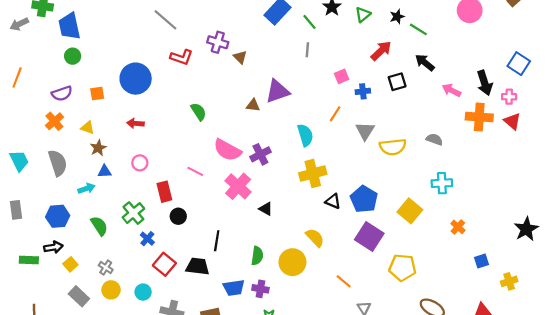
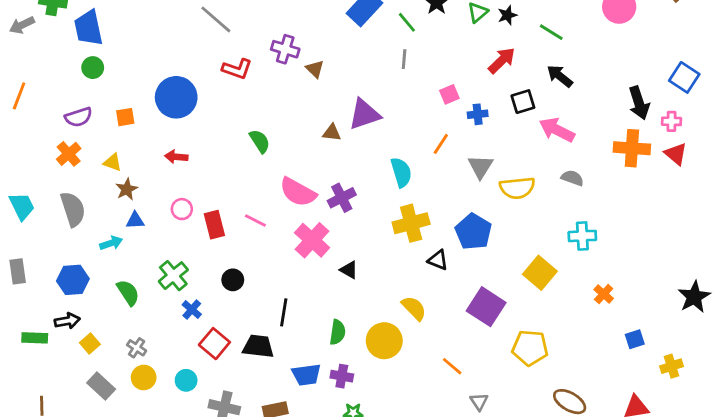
black star: (397, 17) -> (507, 15), moved
pink arrow: (452, 90) -> (557, 130), moved, size x1.4
red rectangle: (164, 192) -> (214, 225), moved
blue pentagon: (364, 199) -> (473, 232), moved

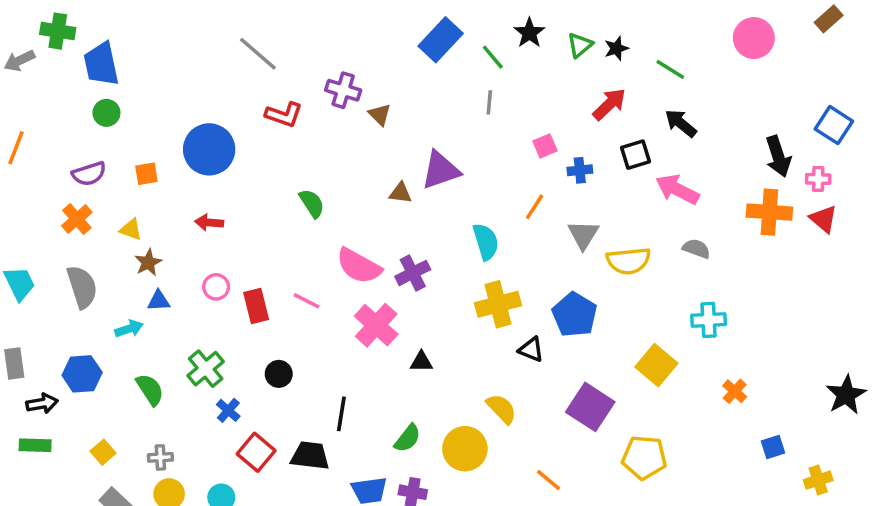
black triangle: (349, 270) -> (421, 362), turned -30
black arrow: (67, 321) -> (42, 403), moved
green semicircle: (338, 332) -> (408, 438), turned 30
gray cross: (137, 348) -> (160, 457), turned -36

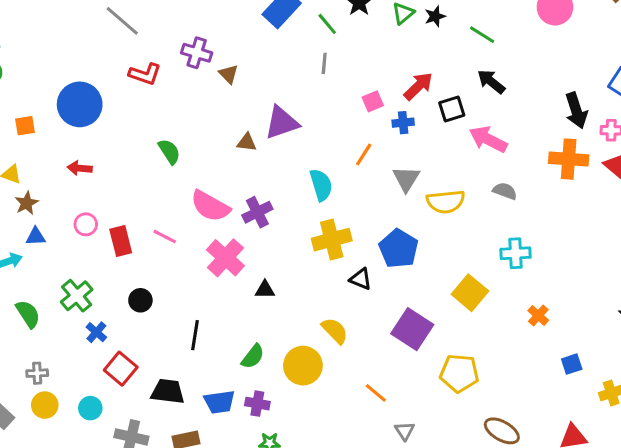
red arrow: (609, 104) -> (418, 86), moved
black trapezoid: (310, 456) -> (168, 391), moved

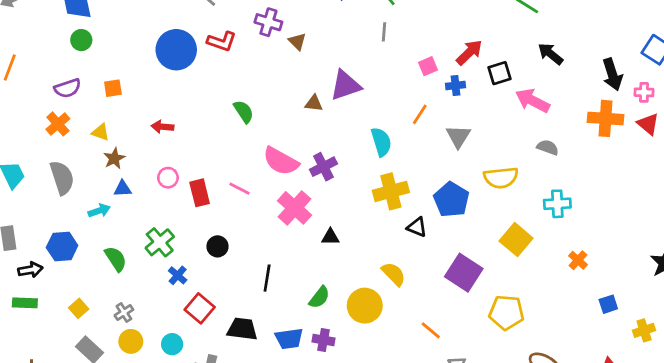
black arrow: (491, 82) -> (550, 54), moved
blue circle: (80, 104) -> (176, 50), moved
yellow semicircle: (446, 202) -> (501, 178), moved
gray cross: (37, 373) -> (124, 312), turned -30

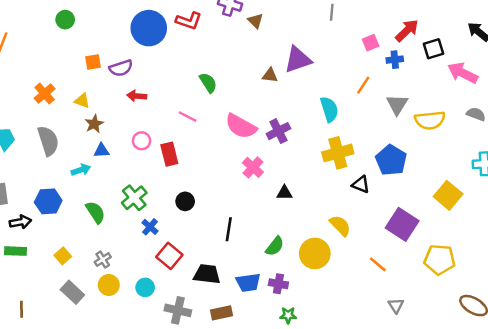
purple semicircle: (68, 88) -> (121, 68), moved
yellow semicircle: (501, 178) -> (430, 120), moved
pink line: (240, 189) -> (188, 117), moved
pink cross: (295, 208) -> (253, 167), size x0.7
orange line: (431, 330) -> (378, 264), moved

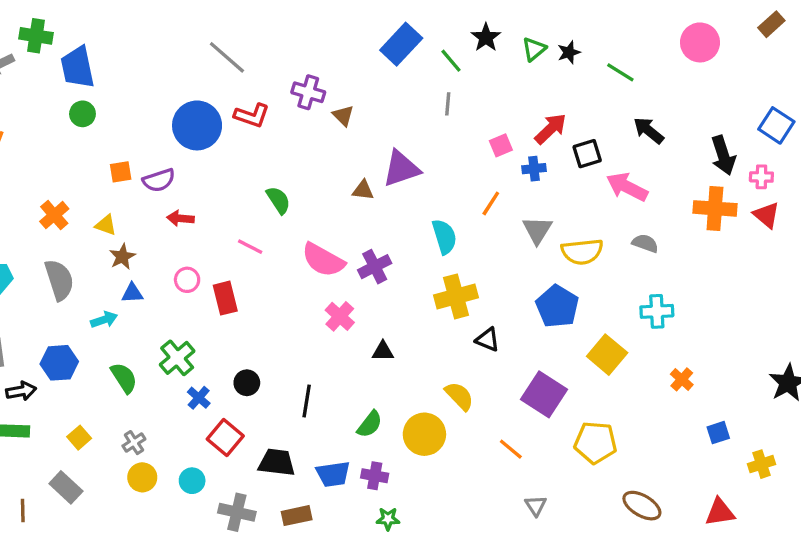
blue pentagon: (391, 160) -> (557, 306), moved
black circle: (185, 201) -> (247, 383), moved
gray rectangle: (72, 292) -> (66, 487), moved

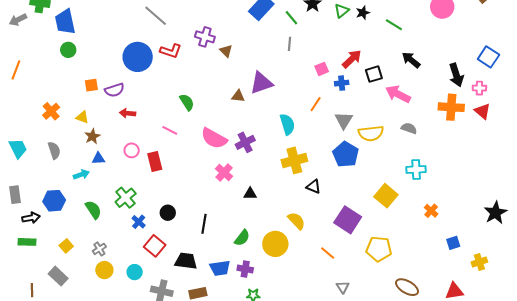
gray semicircle: (59, 280) -> (54, 150), size x0.7
blue pentagon: (557, 306) -> (346, 154), moved

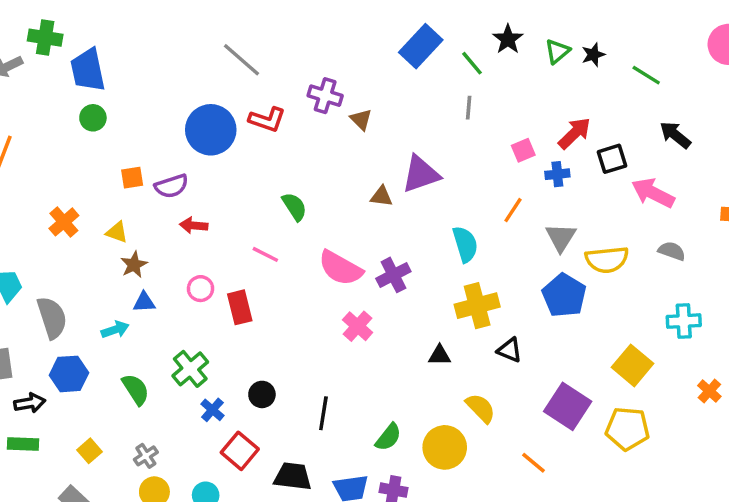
gray semicircle: (54, 150) -> (52, 318), moved, size x1.4
black triangle: (250, 194) -> (440, 355), moved
yellow pentagon: (379, 249) -> (627, 429), moved

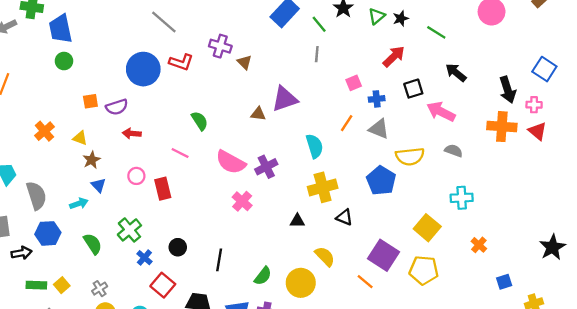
red arrow: (574, 133) -> (394, 56), moved
gray triangle: (561, 237) -> (379, 129), moved, turned -40
blue triangle: (144, 302) -> (98, 185), turned 49
green rectangle: (23, 444) -> (36, 285), moved
orange line: (533, 463) -> (365, 282), moved

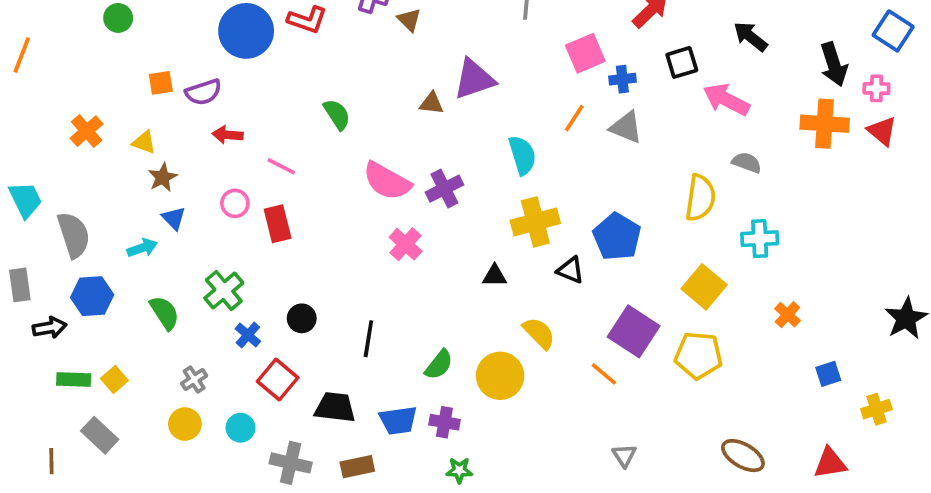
pink square: (354, 83) -> (585, 53), size x1.5
pink line: (180, 153) -> (281, 166), moved
yellow semicircle: (410, 156) -> (700, 198), moved, turned -76
blue pentagon: (381, 181) -> (617, 237), moved
gray cross: (100, 289) -> (194, 380), moved

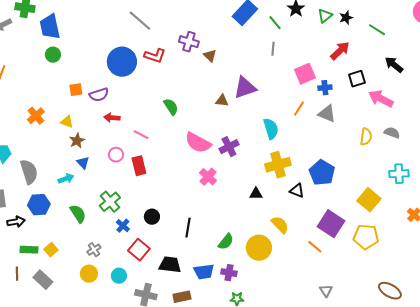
yellow semicircle: (700, 198) -> (366, 137), moved, size x0.7
brown line: (51, 461) -> (17, 274), moved

